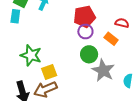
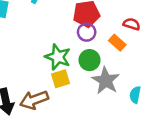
green star: (31, 55) -> (58, 57), moved
yellow square: (49, 72) -> (61, 79), moved

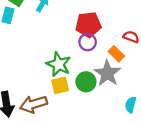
green circle: (90, 60) -> (86, 82), moved
gray star: (106, 81) -> (107, 73), moved

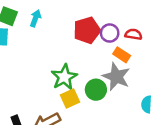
purple circle: (88, 42) -> (110, 33), moved
green star: (59, 64) -> (64, 77), turned 30

